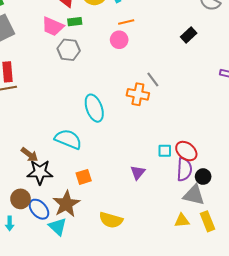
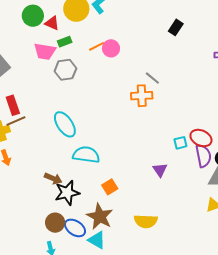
orange line: (126, 22) -> (97, 46), moved
cyan ellipse: (94, 108) -> (65, 124), moved

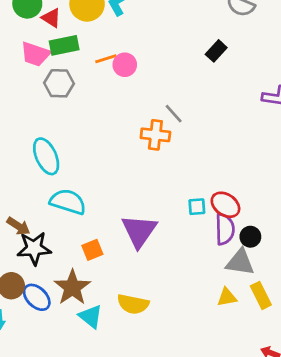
green rectangle: (65, 42) -> (64, 45), size x1.5
purple triangle: (160, 170) -> (139, 231), moved, size x1.8
cyan triangle: (97, 240) -> (91, 316), moved

